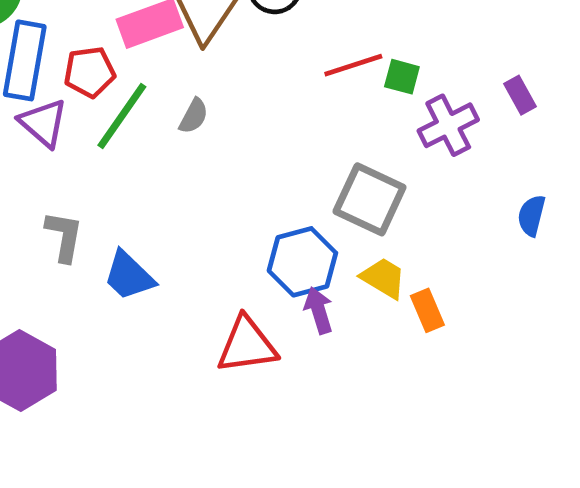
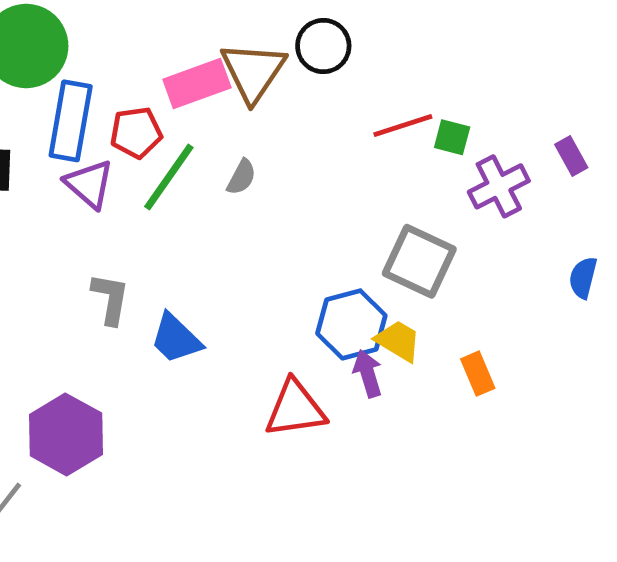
yellow trapezoid: (383, 278) -> (398, 341), moved

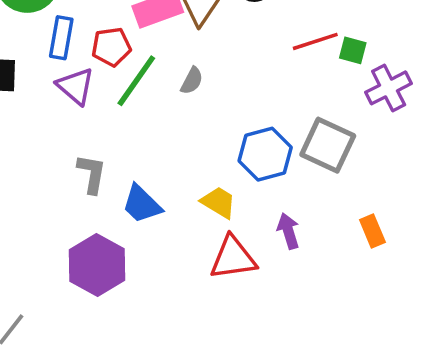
blue rectangle: (71, 121) -> (61, 38), size x0.7
blue hexagon: (351, 324) -> (265, 154), moved
yellow trapezoid: (398, 341) -> (219, 202), moved
purple hexagon: (66, 434) -> (97, 265), moved

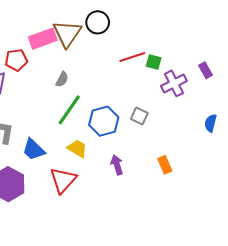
green line: (136, 81) -> (69, 110), moved
gray square: (328, 145) -> (139, 116), size x0.6
red triangle: (233, 258) -> (63, 180), moved, turned -40

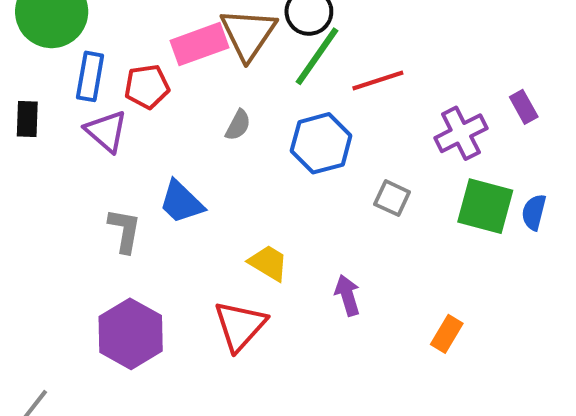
green square: (154, 62) -> (485, 206), moved, size x1.8
green line: (69, 110) -> (317, 56), moved
blue hexagon: (104, 121) -> (321, 143), moved
blue trapezoid: (34, 150) -> (181, 202), moved
orange rectangle: (165, 165) -> (447, 334), moved, turned 54

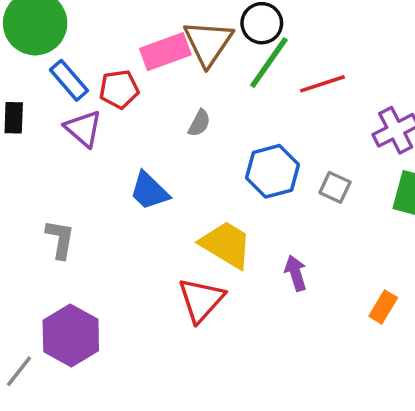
blue rectangle: (90, 76) -> (69, 80), turned -51
blue hexagon: (321, 143) -> (272, 171), moved
gray L-shape: (125, 230) -> (60, 239), moved
yellow trapezoid: (268, 263) -> (226, 245), size x1.5
purple hexagon: (131, 334) -> (71, 336), moved

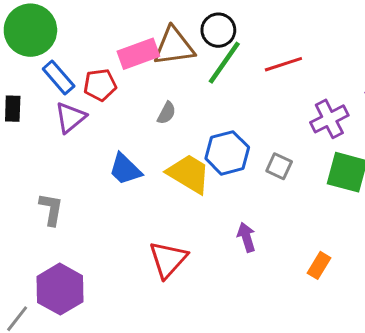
brown triangle: (208, 43) -> (174, 46), turned 48
red line: (322, 84) -> (283, 64), moved
purple triangle: (83, 128) -> (70, 117), turned 40
yellow trapezoid: (226, 245) -> (189, 174), moved

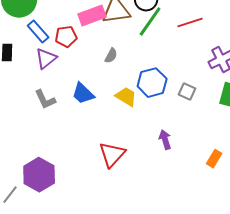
yellow trapezoid: (189, 174) -> (126, 97), size x0.7
gray L-shape: (51, 209) -> (45, 100), moved, turned 145

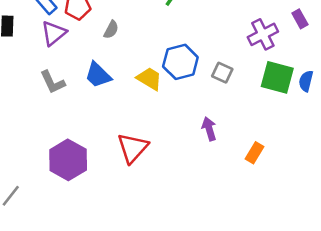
gray semicircle: (111, 56) -> (111, 30), moved
purple arrow: (165, 140) -> (209, 129), moved
purple hexagon: (39, 175) -> (68, 160), moved

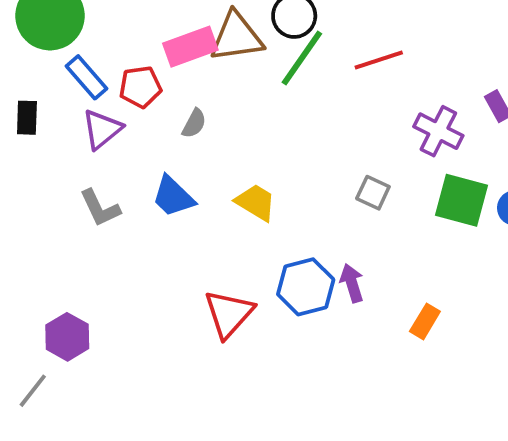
purple cross: (263, 34) -> (438, 131), turned -36
blue hexagon: (180, 62) -> (306, 287), moved
purple hexagon: (68, 160) -> (67, 337), moved, size x0.7

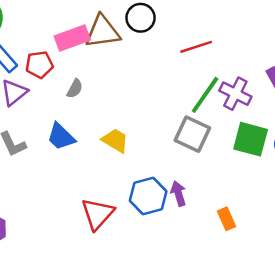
green line: (302, 58) -> (205, 95), moved
gray square: (373, 193) -> (192, 134), size x1.6
orange rectangle: (425, 321) -> (227, 219), turned -55

